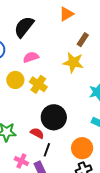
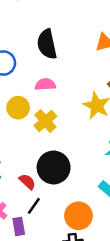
black semicircle: (24, 27) -> (47, 44), turned -65

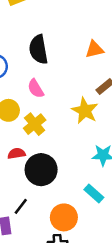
pink semicircle: (45, 84) -> (36, 89), turned -120
red semicircle: (27, 182) -> (17, 154), moved, turned -54

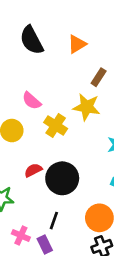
black semicircle: (38, 49) -> (32, 40), moved
yellow cross: (35, 124) -> (56, 125), moved

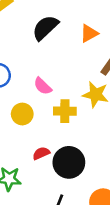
black semicircle: (32, 40) -> (45, 28), turned 72
yellow cross: (56, 125) -> (65, 111), turned -35

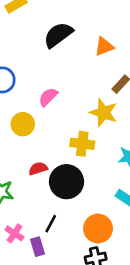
pink semicircle: (43, 86) -> (48, 97), turned 84
yellow cross: (65, 111) -> (82, 144), moved

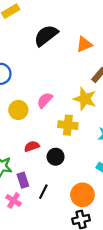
pink semicircle: (48, 97) -> (45, 100), moved
black circle: (66, 182) -> (56, 157), size x0.6
purple rectangle: (38, 247) -> (23, 180), moved

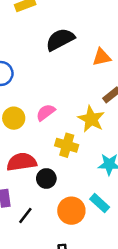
red semicircle: (32, 146) -> (22, 162), size x1.6
orange circle: (82, 195) -> (71, 211), moved

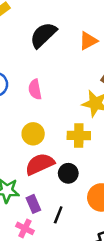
pink semicircle: (46, 112) -> (35, 89), moved, turned -48
yellow circle: (14, 118) -> (33, 134), moved

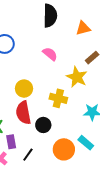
black semicircle: (43, 35) -> (50, 16), turned 120
pink semicircle: (35, 89) -> (50, 54), moved, turned 126
red semicircle: (40, 164) -> (23, 113), turned -90

